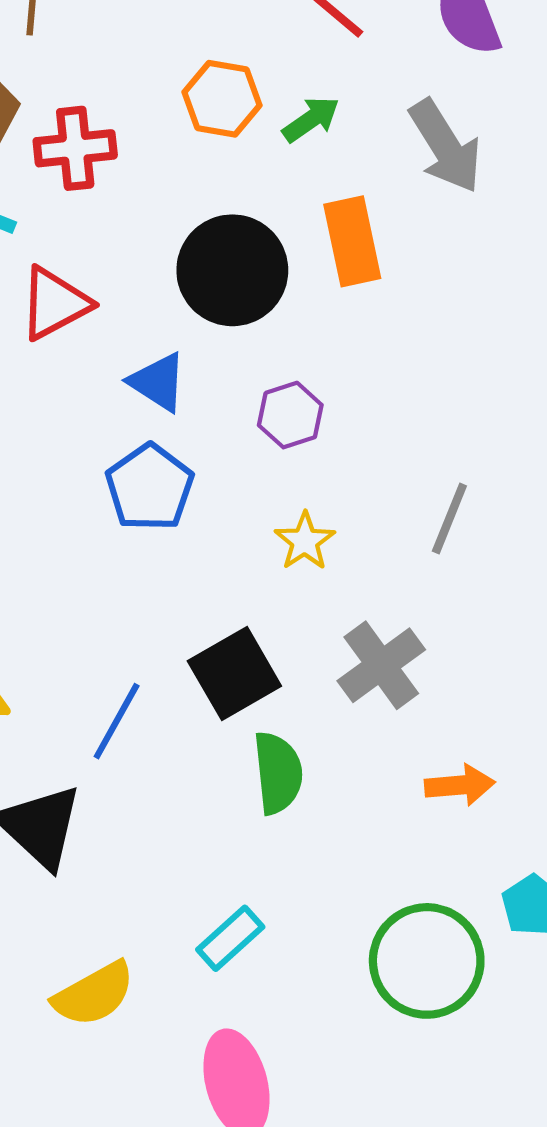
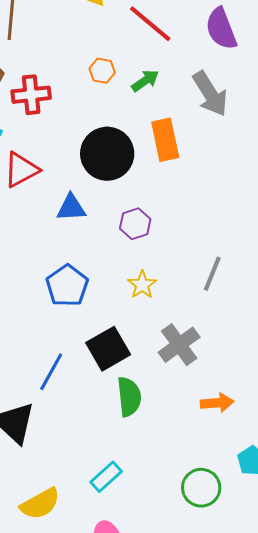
orange hexagon: (222, 99) -> (102, 71), size x0.7
blue triangle: (158, 382) -> (71, 208), turned -36
blue pentagon: (150, 487) -> (67, 286), moved
green circle: (427, 961) -> (201, 488), size x0.7

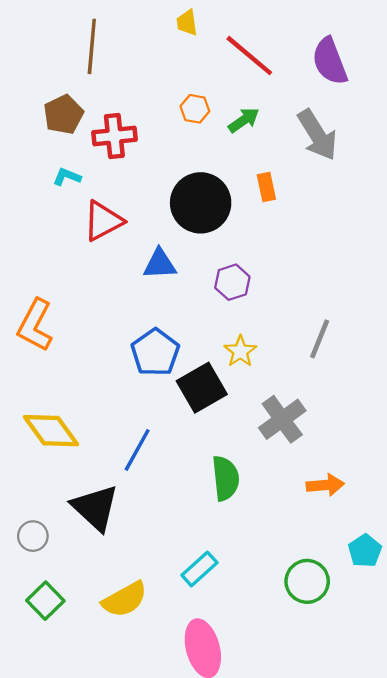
orange rectangle: (165, 140) -> (266, 187), size x0.6
black square: (108, 349) -> (202, 388), moved

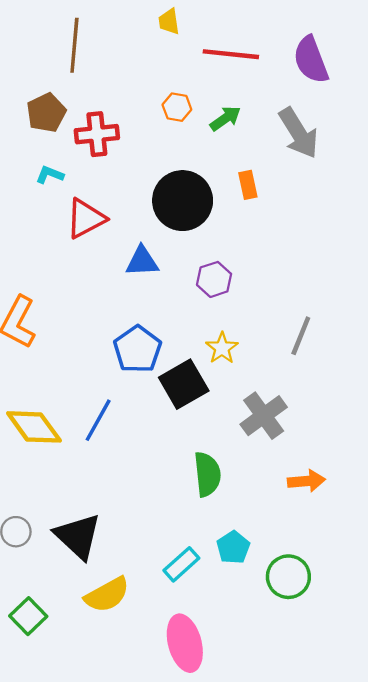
red line: (249, 56) -> (231, 54), turned -34
blue line: (137, 450) -> (98, 420), moved
black triangle: (95, 508) -> (78, 536), moved
cyan pentagon: (365, 551) -> (233, 547), moved
green square: (45, 601) -> (28, 616), moved

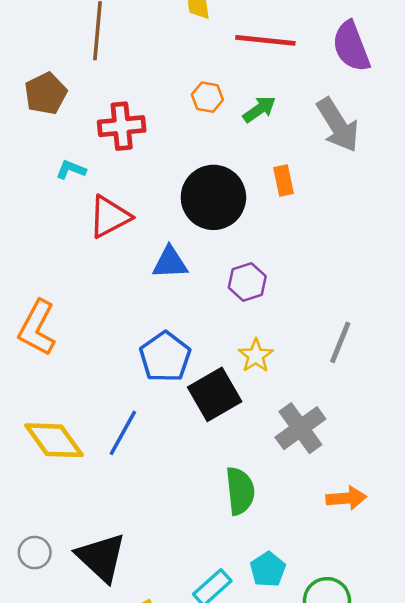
brown pentagon: (46, 113) -> (46, 94), moved

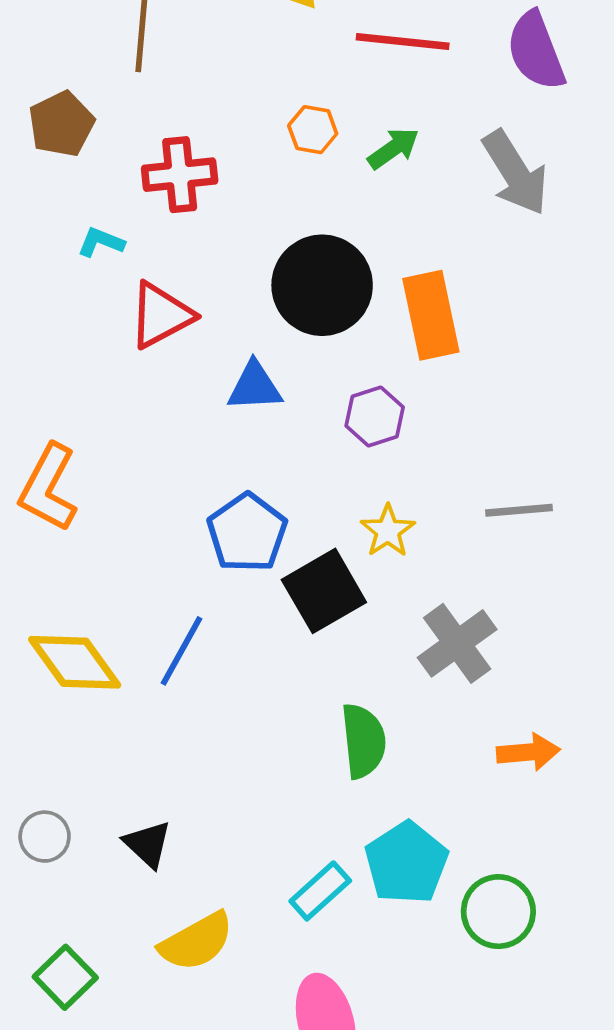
orange rectangle: (284, 181) -> (431, 315), moved, size x1.8
gray line: (340, 342) -> (519, 510), turned 63
black triangle: (101, 557) -> (148, 844), size x0.6
cyan pentagon: (268, 569) -> (406, 863), size x1.5

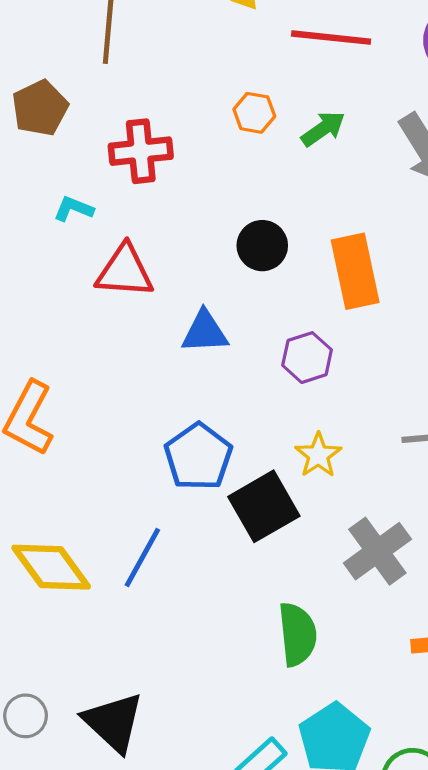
black circle: (322, 285) -> (262, 246), size x0.6
red triangle: (161, 315) -> (125, 271), turned 32
black triangle: (148, 844) -> (114, 722), size x1.5

